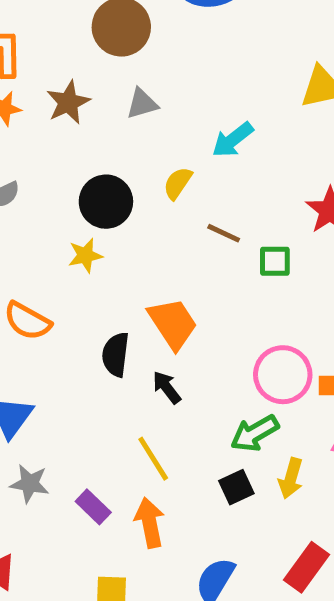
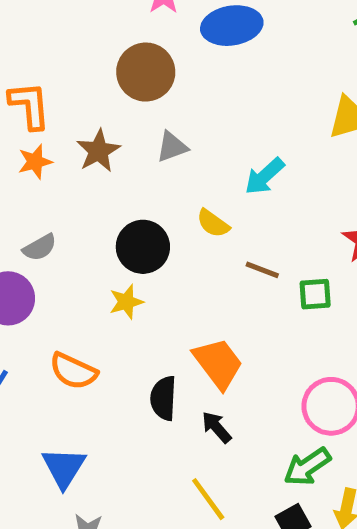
yellow semicircle: (178, 183) -> (213, 223), turned -84

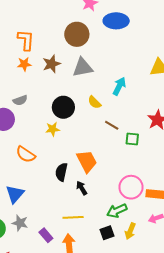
gray triangle: (172, 147) -> (83, 67), size x1.5
cyan arrow: (265, 176) -> (119, 86), turned 150
yellow line: (208, 499) -> (73, 217), turned -66

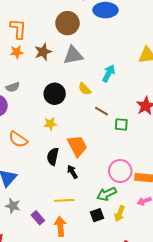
yellow star: (53, 129) -> (50, 124), moved

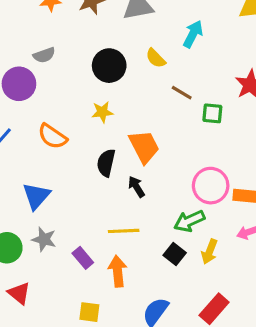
black square: (97, 215) -> (175, 254), turned -32

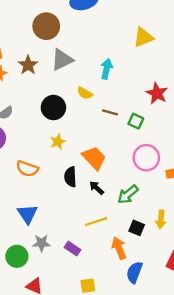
green square: (212, 113) -> (136, 121), turned 35
pink circle: (211, 186) -> (146, 158), moved
green arrow: (189, 221) -> (128, 194), moved
orange arrow: (118, 271) -> (119, 248), moved

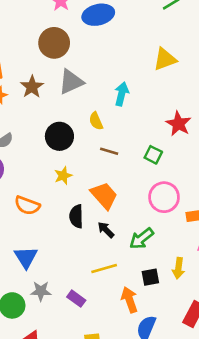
yellow semicircle: (85, 93) -> (96, 121), turned 35
brown line: (110, 112) -> (109, 151), moved
black square: (137, 228) -> (150, 277), turned -35

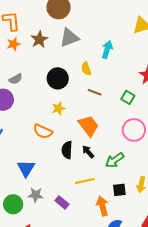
orange semicircle: (27, 205) -> (43, 131), moved
black semicircle: (76, 216) -> (67, 150), moved

